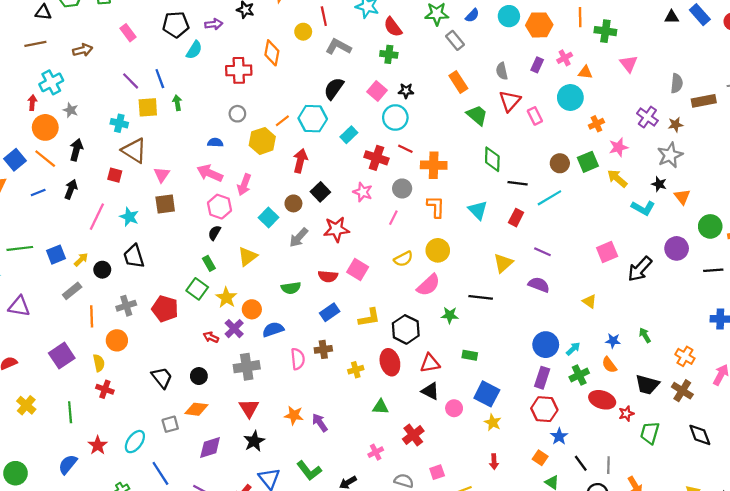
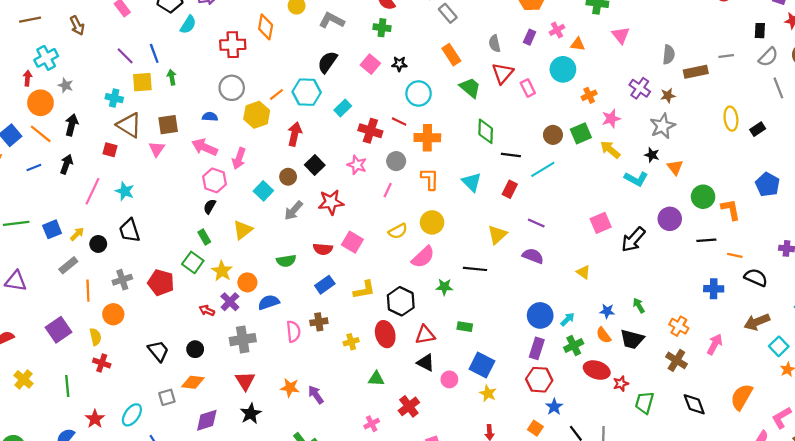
brown arrow: (83, 50) -> (77, 26), turned 78
gray circle: (237, 114) -> (232, 88), size x1.5
cyan circle: (395, 118) -> (419, 93), moved
brown square: (165, 204) -> (168, 125), moved
black trapezoid: (647, 385) -> (632, 339), moved

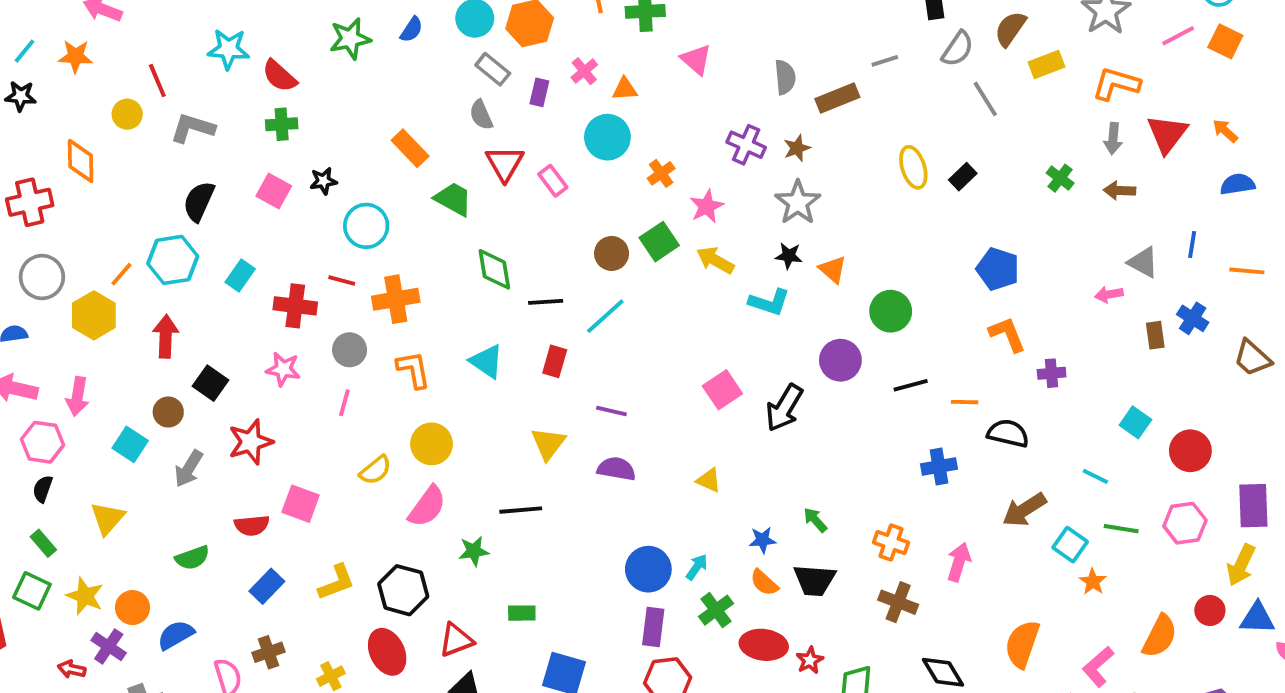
gray rectangle: (448, 13) -> (493, 69), moved
orange L-shape: (731, 209) -> (1007, 334), moved

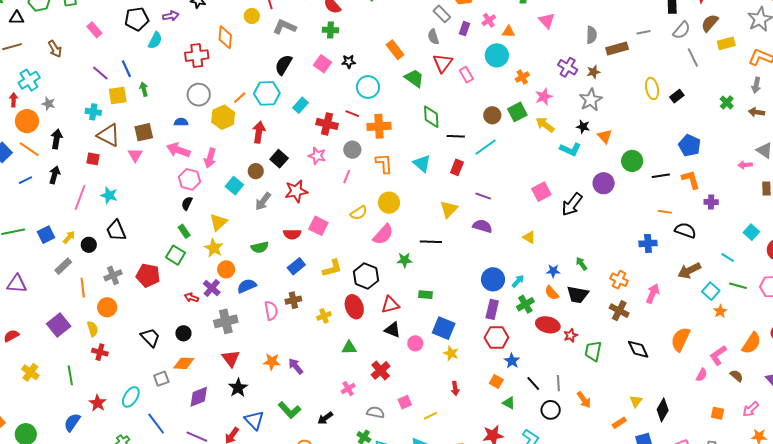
black line: (911, 385) -> (661, 176), moved
yellow star: (85, 596) -> (214, 248), moved

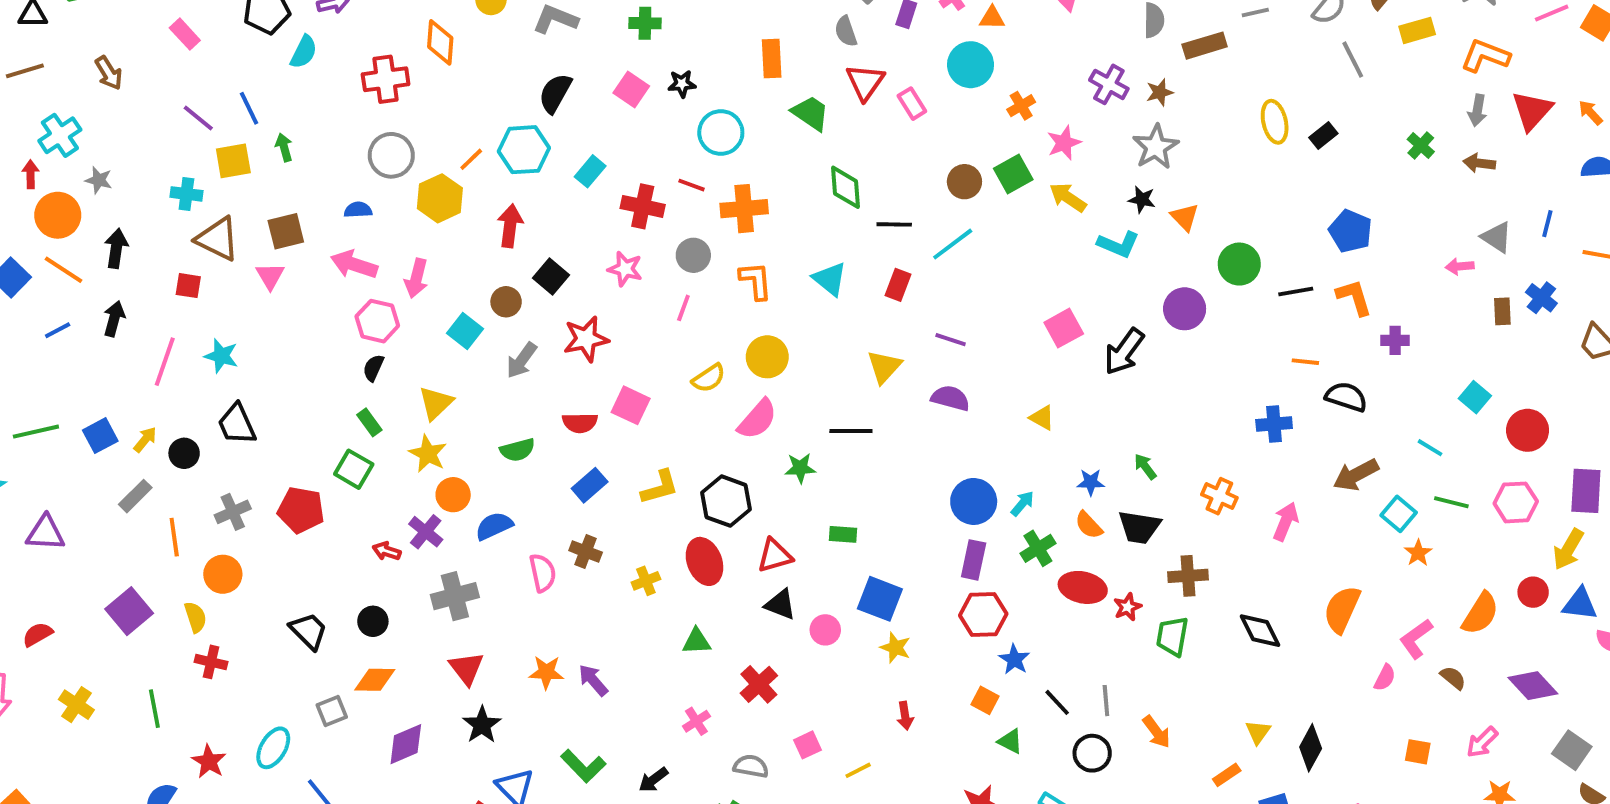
orange rectangle: (395, 50) -> (772, 59), turned 36
brown cross: (293, 300) -> (586, 551), turned 35
brown cross: (619, 311) -> (1188, 576), moved, turned -30

